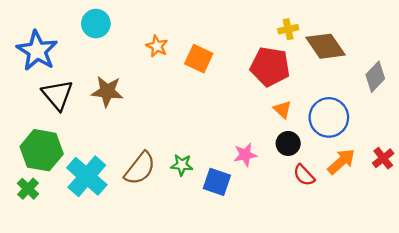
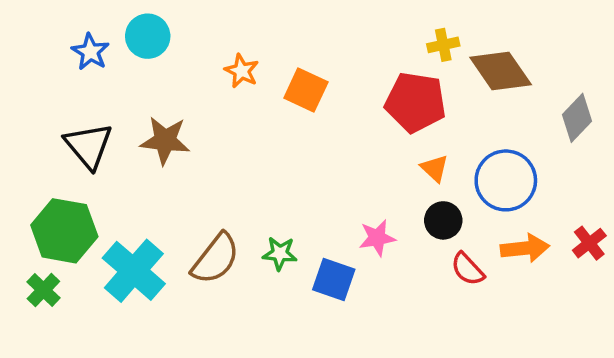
blue star: (37, 51) -> (90, 52), moved, size x0.6
orange arrow: (341, 162) -> (525, 248), turned 36

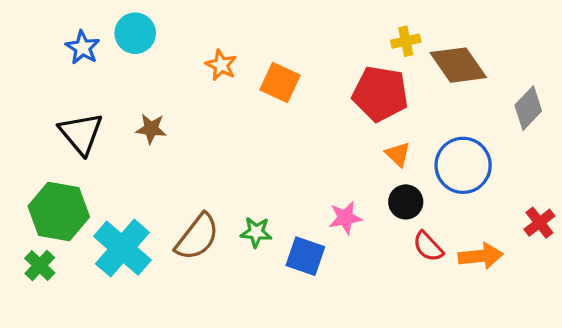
brown star: (165, 140) -> (151, 129), size x0.7
orange arrow: (525, 248) -> (481, 256), moved

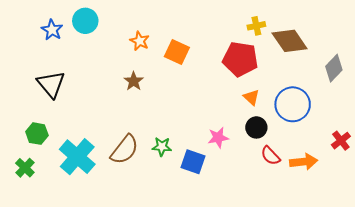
brown star: (151, 129) -> (134, 81), moved, turned 30
green hexagon: (59, 211) -> (37, 134), size x0.6

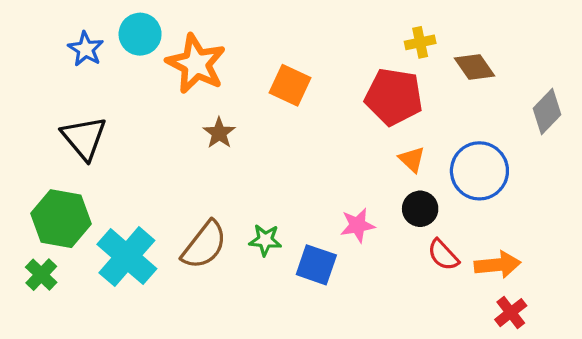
orange star: (140, 41) -> (196, 64), moved, size x1.8
brown diamond: (290, 41) -> (474, 67), size x0.7
green hexagon: (37, 134) -> (61, 219), size x1.6
red cross: (341, 141) -> (511, 313), moved

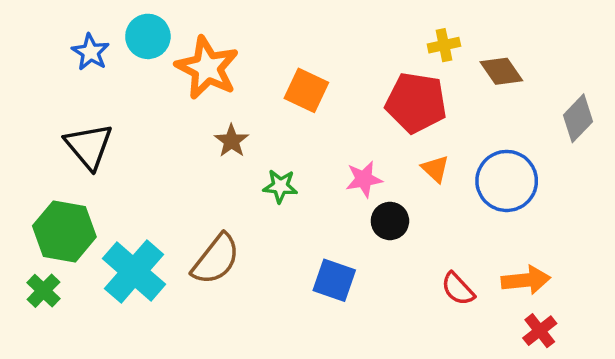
black circle: (420, 209) -> (390, 221), moved
pink star: (358, 225) -> (364, 179), moved
green star: (265, 240) -> (280, 186), moved
red semicircle: (443, 255) -> (458, 289), moved

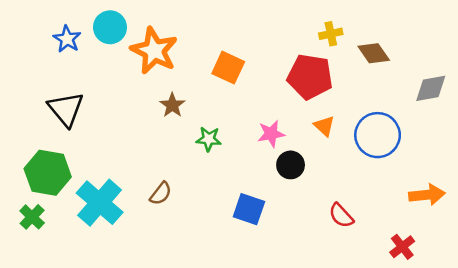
gray diamond: (578, 118) -> (431, 88), turned 36
brown semicircle: (216, 259) -> (161, 194), size x0.6
orange arrow: (526, 280) -> (427, 195), moved

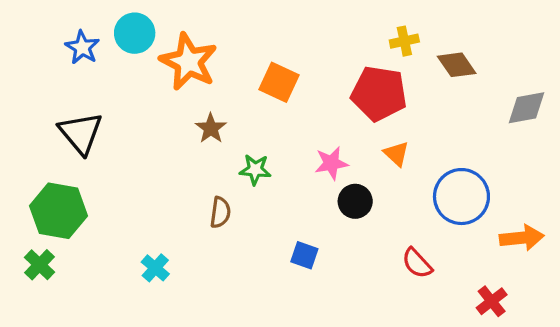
blue circle: (378, 135) -> (461, 197), moved
brown semicircle: (161, 194) -> (220, 212), moved, turned -30
cyan cross: (100, 203) -> (155, 268), moved, size x0.5
blue square: (249, 209) -> (304, 255), size x0.7

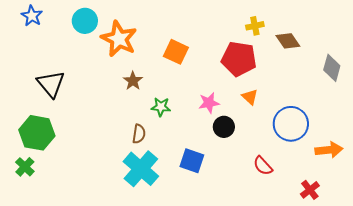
blue star: (82, 47) -> (32, 16), moved
gray diamond: (526, 108) -> (332, 68), turned -64
blue square: (304, 255) -> (192, 161), size x1.4
cyan cross: (155, 268) -> (141, 169), moved, size x2.0

